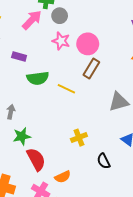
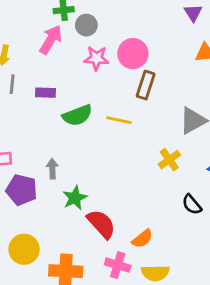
yellow cross: (79, 138) -> (169, 160), moved

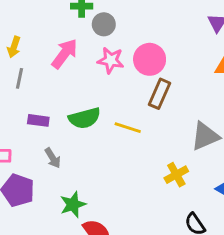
pink arrow: (51, 40) -> (65, 54), moved
purple rectangle: (46, 93) -> (38, 120), moved
gray arrow: (52, 169) -> (53, 158), moved, turned 144

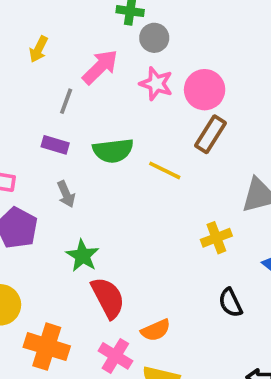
gray line: (19, 78) -> (66, 101), moved
green star: (73, 205) -> (83, 256), turned -30

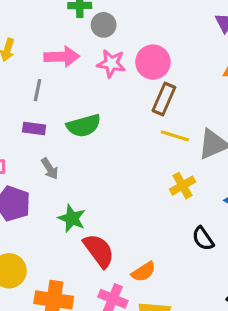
pink arrow: (100, 67) -> (62, 57), turned 52
yellow line: (165, 170) -> (175, 136), moved

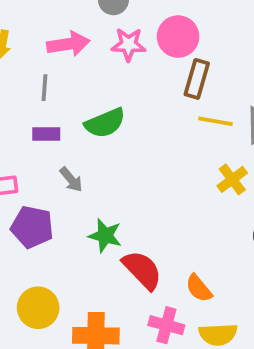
orange semicircle: (143, 272) -> (199, 288), turned 90

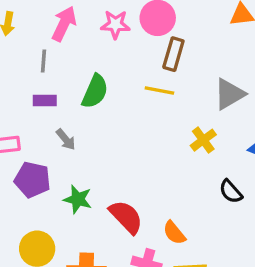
pink arrow: (68, 44) -> (64, 24), turned -56
yellow line: (215, 121) -> (159, 91), moved
green semicircle: (105, 123) -> (95, 91), turned -44
green star: (105, 236) -> (78, 199), moved

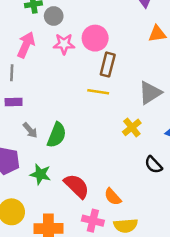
green semicircle: (95, 91) -> (57, 135), moved

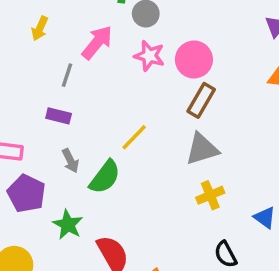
yellow line: (98, 92) -> (134, 137), moved, turned -70
gray triangle: (150, 93) -> (202, 149), moved

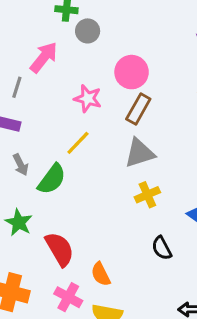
pink star: (149, 56) -> (88, 98), moved

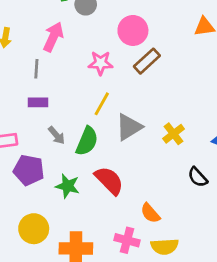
brown rectangle: (138, 109) -> (147, 61), turned 32
gray triangle: (140, 153) -> (129, 127), moved
red semicircle: (60, 249) -> (109, 180), moved

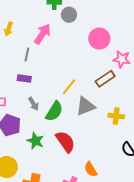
brown rectangle: (147, 61) -> (105, 79), moved
pink star: (101, 63) -> (122, 59), moved
yellow cross: (174, 134) -> (116, 116), turned 35

